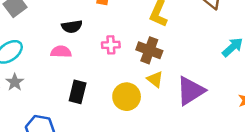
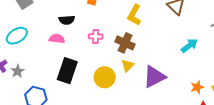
yellow triangle: (155, 79) -> (128, 66), turned 32
gray star: (15, 82) -> (18, 71), moved
black rectangle: (78, 92) -> (67, 71), size x1.4

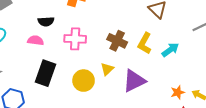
yellow L-shape: (134, 15) -> (145, 43), moved
pink cross: (96, 36) -> (75, 39), size x1.5
brown cross: (125, 43) -> (117, 41), moved

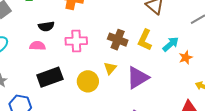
black rectangle: (46, 73) -> (50, 77), turned 55
orange star: (178, 92) -> (186, 57), moved

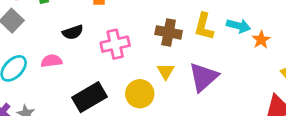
cyan arrow: (171, 44) -> (239, 26), turned 66
pink semicircle: (37, 46) -> (52, 61), moved

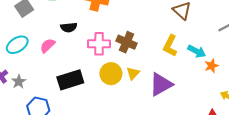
brown cross: (169, 32) -> (127, 42), moved
pink semicircle: (52, 61) -> (48, 46), turned -49
yellow circle: (140, 94) -> (111, 74), moved

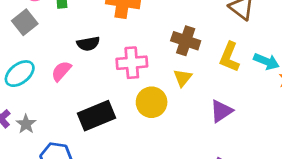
brown cross: (127, 42) -> (186, 41), moved
yellow triangle: (133, 73) -> (183, 78), moved
purple triangle: (161, 84) -> (221, 111), size x0.7

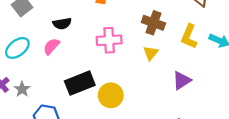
black semicircle: (88, 44) -> (62, 24), moved
yellow circle: (152, 102) -> (111, 95), moved

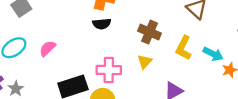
black semicircle: (62, 24) -> (102, 24), moved
pink cross: (109, 40) -> (109, 70), moved

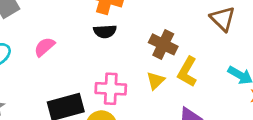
pink semicircle: (48, 48) -> (44, 47), moved
yellow L-shape: (184, 48) -> (187, 72), moved

